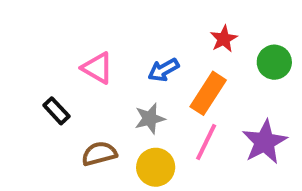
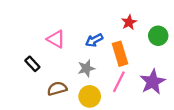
orange rectangle: (208, 93) -> (120, 54), turned -50

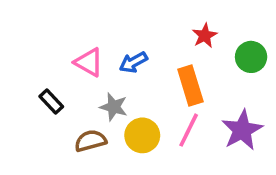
blue arrow: (94, 40) -> (133, 62), moved
gray star: (86, 68) -> (114, 107), moved, turned 30
yellow circle: (90, 96) -> (142, 135), moved

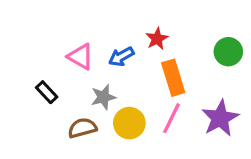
red star: (205, 36) -> (157, 39), moved
gray star: (114, 107) -> (103, 97), turned -30

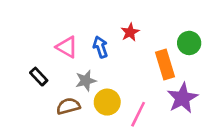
blue arrow: (121, 57) -> (100, 47), turned 100
orange rectangle: (173, 78) -> (165, 64), moved
pink line: (172, 118) -> (138, 114), moved

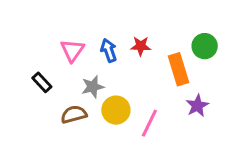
red star: (130, 32) -> (141, 46), moved, turned 30
pink triangle: (67, 47) -> (72, 50), turned 35
purple star: (182, 98) -> (197, 106), size x0.7

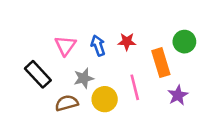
black rectangle: (42, 82) -> (38, 74), size x1.5
pink line: (149, 123) -> (135, 87), moved, turned -40

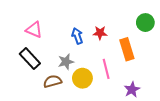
green circle: (184, 42) -> (145, 23), moved
pink triangle: (65, 46) -> (34, 30), moved, turned -42
purple star: (178, 95) -> (132, 90), moved

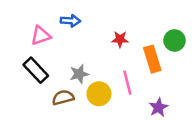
green circle: (145, 23) -> (175, 41), moved
pink triangle: (34, 30) -> (41, 36), turned -42
blue arrow: (77, 36) -> (70, 21), moved, turned 112

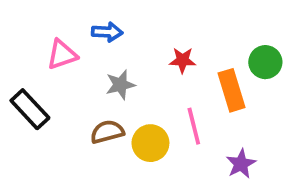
black rectangle: (36, 70) -> (30, 109), moved
gray star: (79, 74) -> (120, 85), moved
brown semicircle: (63, 97) -> (107, 132), moved

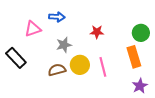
orange rectangle: (231, 90) -> (134, 57), moved
yellow circle: (150, 143) -> (80, 65), moved
purple star: (241, 164) -> (140, 86), moved

